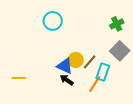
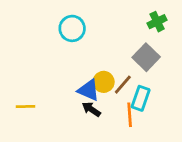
green cross: (117, 24) -> (157, 22), moved
gray square: (120, 51) -> (146, 57), moved
orange line: (95, 84) -> (130, 115), turned -36

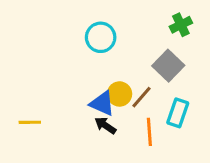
cyan circle: (72, 28) -> (101, 37), moved
cyan rectangle: (141, 98) -> (178, 113), moved

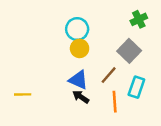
yellow circle: (119, 94) -> (80, 48), moved

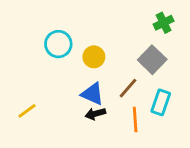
cyan circle: (77, 29) -> (58, 44), moved
yellow line: (23, 94) -> (27, 111), turned -35
black arrow: (81, 97) -> (95, 114), turned -49

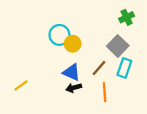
cyan circle: (58, 44) -> (59, 35), moved
cyan rectangle: (161, 102) -> (124, 68), moved

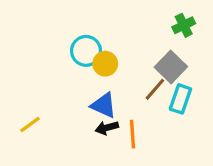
brown line: (99, 68) -> (155, 89), moved
orange line: (105, 92) -> (132, 134), moved

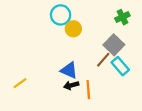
cyan circle: (86, 51) -> (61, 15), moved
yellow circle: (105, 64) -> (73, 29), moved
cyan rectangle: (180, 99) -> (120, 66), turned -60

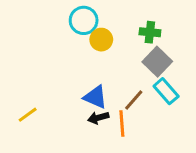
green cross: (122, 17) -> (150, 32), moved, turned 32
brown line: (103, 60) -> (134, 100), moved

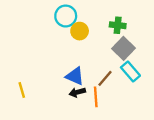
yellow line: (28, 115) -> (22, 90), turned -70

